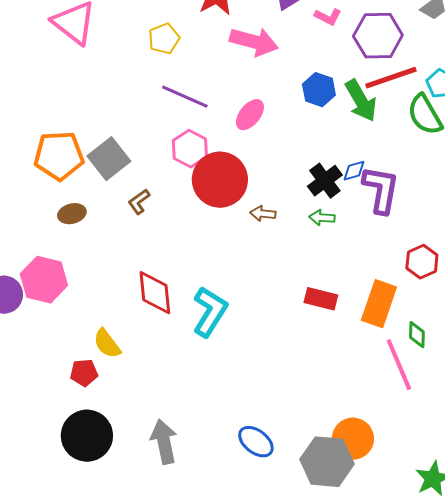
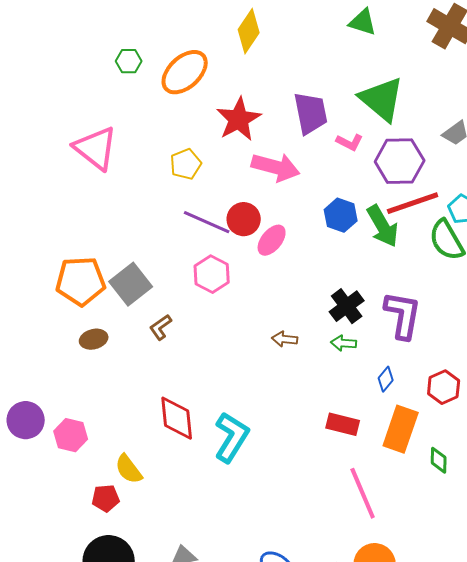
blue diamond: (354, 171) -> (386, 379), moved, turned -35
red circle: (220, 180) -> (244, 219), moved, size x0.6
pink hexagon: (44, 280) -> (71, 435), moved, size x0.7
pink line: (399, 365) -> (363, 493), moved

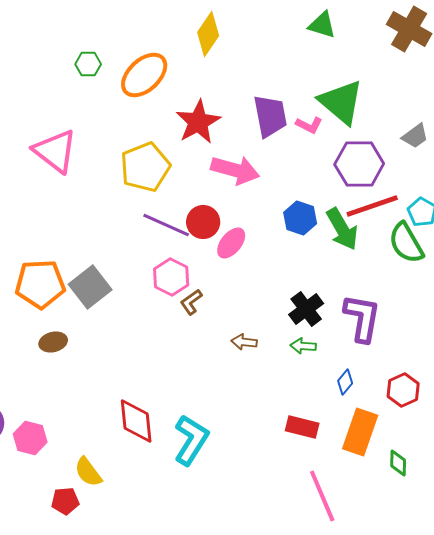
pink L-shape: (350, 142) -> (309, 125), moved
yellow pentagon: (186, 164) -> (145, 167), size x1.6
brown L-shape: (161, 327) -> (191, 302), moved

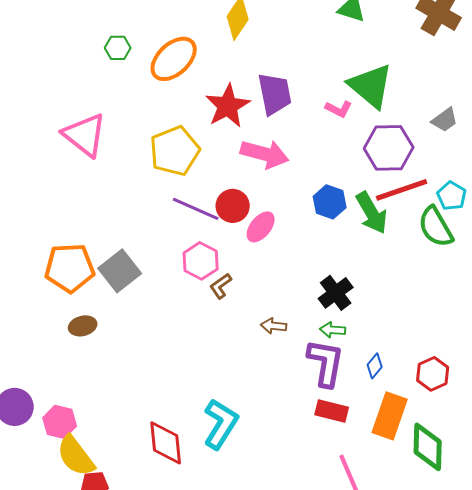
purple trapezoid: (270, 116) -> (275, 94), moved
purple L-shape: (362, 318) -> (326, 363), moved
red diamond: (136, 421) -> (166, 443), moved
green diamond: (398, 463) -> (428, 447), size x1.8
yellow semicircle: (88, 472) -> (76, 456), moved, size x1.4

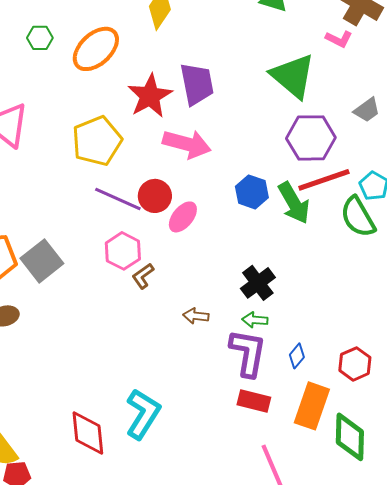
pink L-shape: (339, 109) -> (339, 39), moved

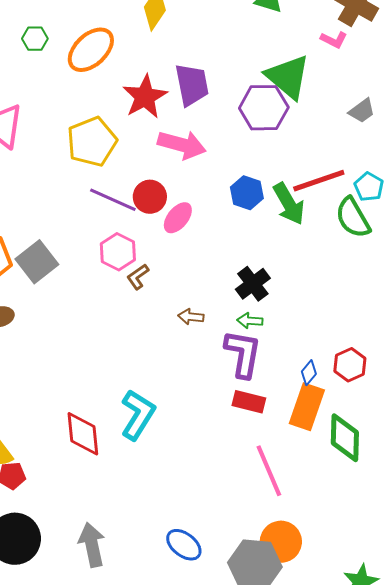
purple hexagon: (311, 138) -> (264, 108), moved
blue diamond: (297, 356) -> (309, 373), moved

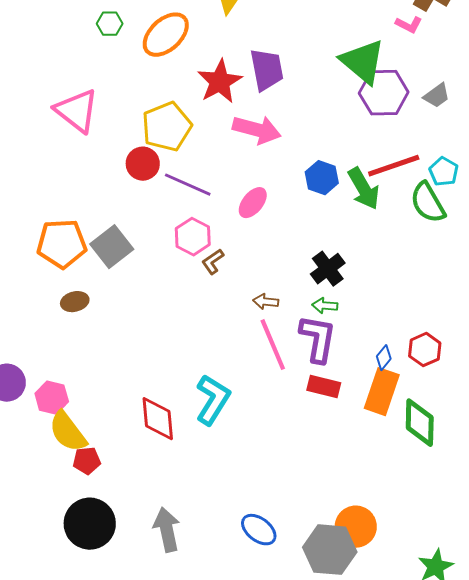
purple hexagon: (264, 108) -> (384, 93), moved
red circle: (150, 197) -> (143, 164), moved
pink line: (269, 471) -> (273, 345), moved

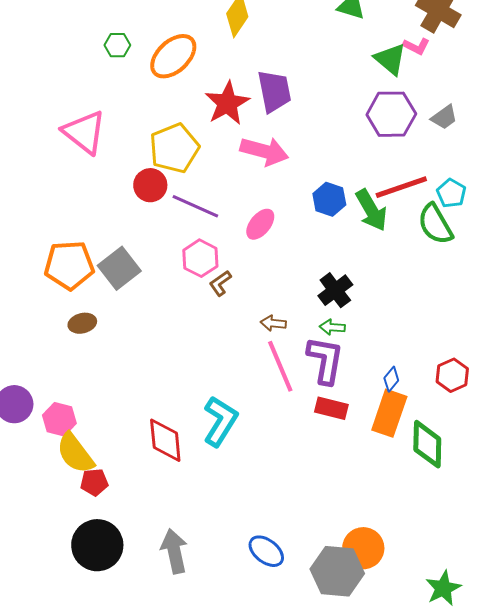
green triangle: (363, 62) -> (390, 59), moved, size x0.7
red hexagon: (425, 350) -> (452, 375), moved

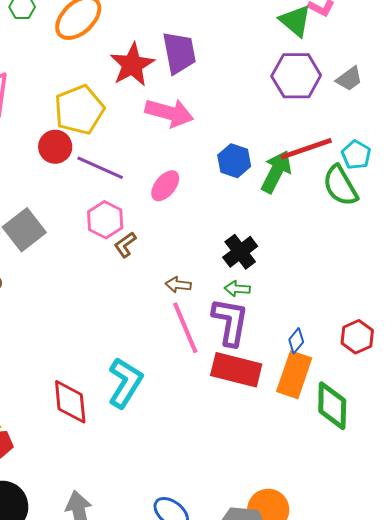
green arrow: (371, 210) -> (276, 172), turned -123
red rectangle: (331, 408) -> (236, 370), size x1.5

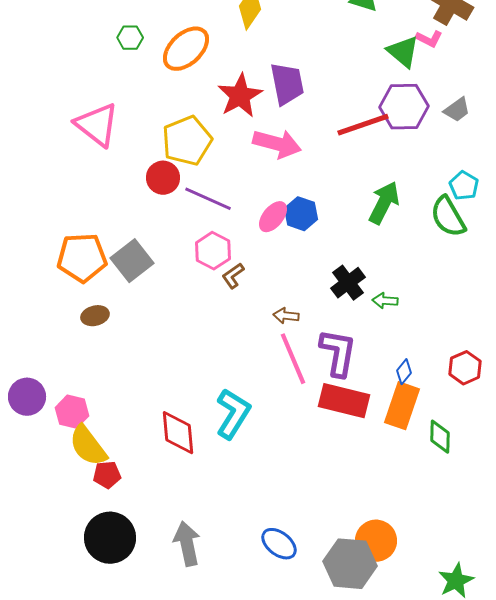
red line: (306, 149) -> (363, 125), moved
blue hexagon: (234, 161) -> (301, 214), moved
green arrow: (237, 289) -> (385, 301), moved
green diamond: (332, 406) -> (440, 437), size x0.7

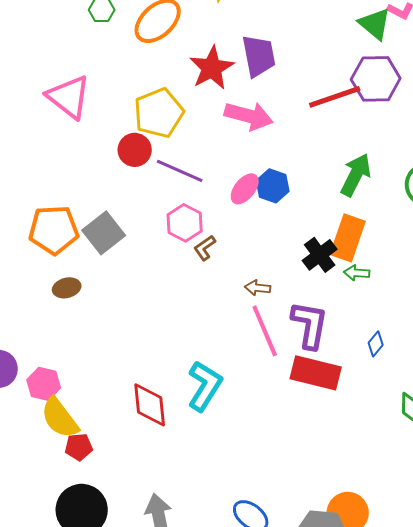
orange rectangle: (402, 406) -> (348, 238), moved

